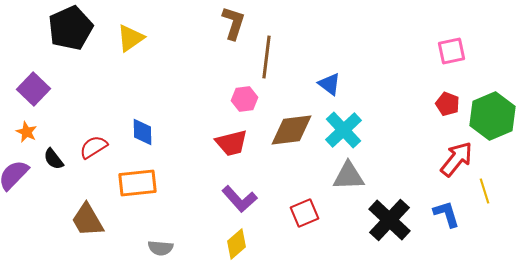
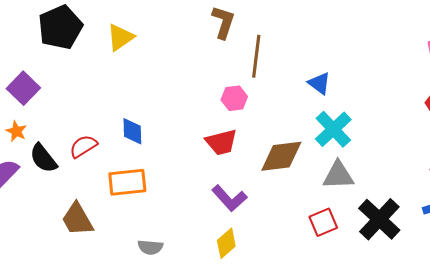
brown diamond: (292, 130) -> (281, 156), moved
black semicircle: (54, 159) -> (43, 158), size x1.4
red square: (304, 213) -> (323, 222), moved

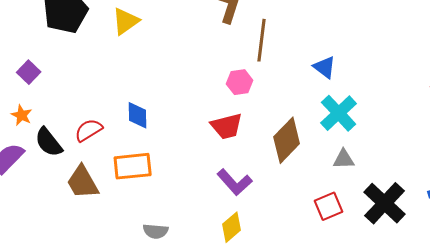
purple square: (23, 88) -> (29, 72), size x0.7
brown diamond: (281, 156) -> (287, 140), turned -39
gray triangle: (338, 175) -> (344, 159), size x0.7
brown trapezoid: (77, 219) -> (83, 182), moved

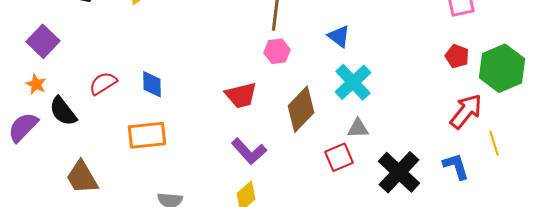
purple square: (29, 72) -> (43, 41), size x1.4
pink hexagon: (240, 82) -> (277, 51), moved
red semicircle: (89, 130) -> (103, 83), moved
brown trapezoid: (83, 182) -> (82, 177), moved
red square: (329, 206) -> (339, 157), moved

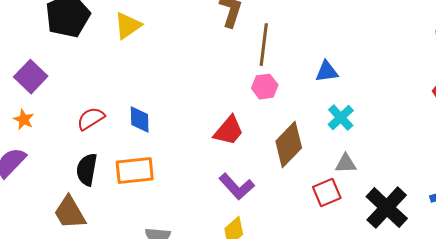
blue triangle: (339, 36) -> (327, 72), turned -45
cyan cross: (353, 82) -> (341, 118), size x0.7
red trapezoid: (241, 95) -> (229, 131), turned -36
black semicircle: (63, 111) -> (87, 170), moved, turned 48

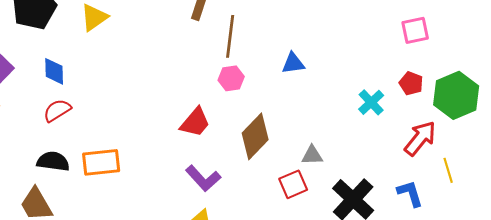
cyan cross: (341, 118) -> (371, 102), moved
blue diamond: (140, 120) -> (54, 71), moved
black semicircle: (87, 170) -> (53, 161), turned 88

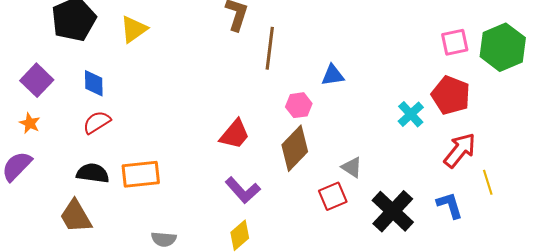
pink hexagon: (231, 78) -> (299, 105), moved
red pentagon: (411, 83) -> (451, 95), size x1.6
green hexagon: (456, 95) -> (503, 47), moved
gray triangle: (312, 155) -> (352, 167), turned 35

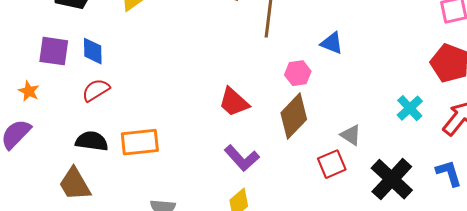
blue triangle: (333, 75) -> (332, 43), turned 30
purple square: (37, 80) -> (54, 51), moved, turned -36
cyan cross: (411, 114) -> (410, 108), moved
red trapezoid: (235, 134) -> (234, 102), turned 92

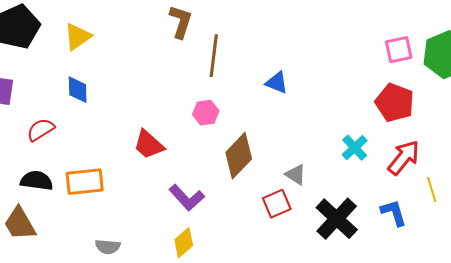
blue diamond: (93, 51) -> (78, 90), moved
pink hexagon: (298, 73) -> (206, 113), moved
red trapezoid: (234, 102) -> (149, 145), moved

